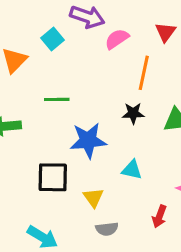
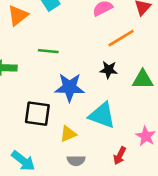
orange line: (144, 73) -> (121, 38), turned 40
cyan triangle: (132, 170) -> (102, 115), size x1.6
yellow triangle: (93, 198) -> (68, 134), turned 36

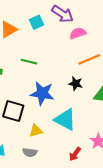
gray semicircle: (76, 161) -> (30, 152), moved

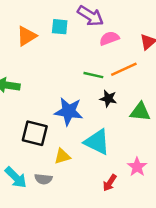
cyan square: (37, 22) -> (60, 27), turned 32
green line: (29, 62) -> (93, 75), moved
gray semicircle: (30, 152) -> (43, 179), moved

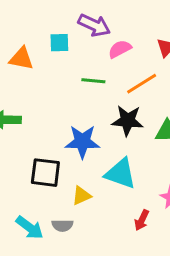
orange triangle: (27, 36) -> (21, 59), turned 50
green line: (93, 75) -> (93, 81), moved
black star: (108, 99) -> (128, 121), size x1.5

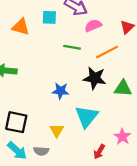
blue star: (82, 142) -> (61, 91), size x0.7
black square: (45, 173) -> (16, 122), moved
cyan triangle: (121, 174) -> (87, 116), turned 45
yellow triangle: (82, 196) -> (57, 130), turned -40

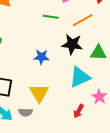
cyan triangle: (87, 116) -> (80, 77), moved, turned 30
yellow triangle: (57, 130) -> (39, 93), size x1.5

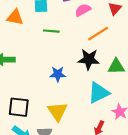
green line: (51, 17) -> (51, 31), moved

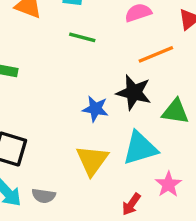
blue star: (58, 74) -> (95, 109), moved
yellow triangle: (57, 111) -> (92, 160), moved

